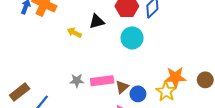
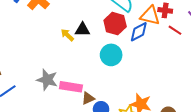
yellow arrow: (74, 33) -> (67, 35), moved
gray star: (77, 81) -> (47, 80), size x1.5

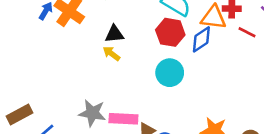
black triangle: (82, 30) -> (114, 34), moved

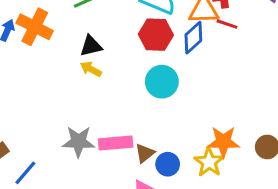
red line: (247, 32) -> (227, 24), moved

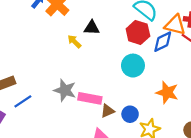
yellow arrow: (91, 69) -> (74, 41), moved
orange star: (223, 142) -> (167, 92), moved
blue circle: (168, 164) -> (130, 114), moved

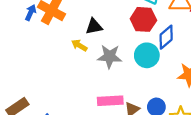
blue diamond: (163, 42) -> (166, 37), moved
gray star: (65, 90) -> (110, 56), moved

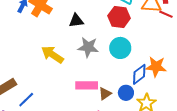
blue diamond: (166, 37) -> (139, 74), moved
yellow arrow: (79, 45) -> (52, 55), moved, size x1.6

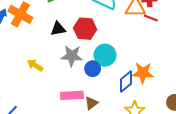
red hexagon: (119, 17) -> (85, 29), moved
yellow arrow: (52, 55) -> (35, 65), size x0.7
blue circle: (126, 93) -> (93, 69), moved

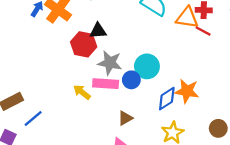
red hexagon: (85, 29) -> (84, 44), moved
yellow arrow: (35, 65) -> (82, 92), moved
pink rectangle: (72, 95) -> (106, 84), moved

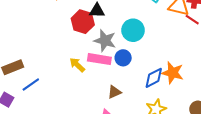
cyan circle: (147, 66) -> (133, 30), moved

